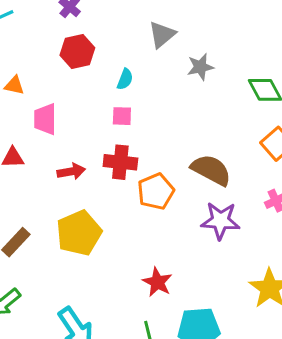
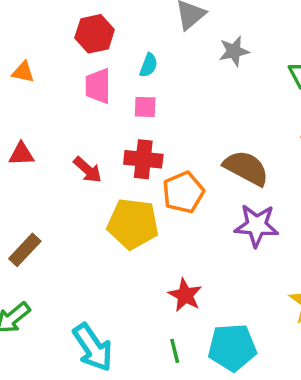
pink trapezoid: (45, 119) -> (98, 86), moved
red arrow: (71, 171) -> (88, 170), turned 52
yellow pentagon: (79, 233) -> (133, 224), moved, turned 30

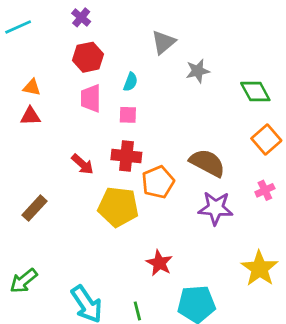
red triangle: (21, 154) -> (30, 116), moved
brown rectangle: (25, 250) -> (35, 208), moved
green line: (175, 351) -> (137, 311), moved

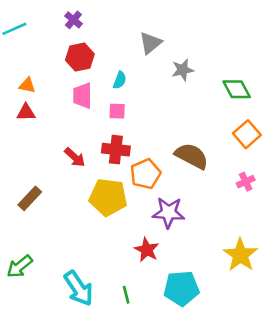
purple star: (216, 208) -> (169, 213), moved

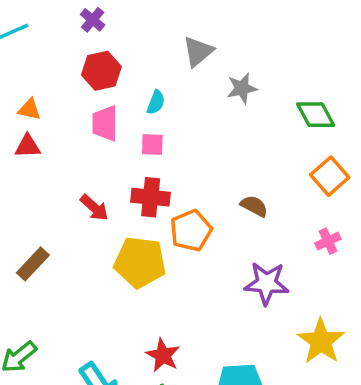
brown semicircle: (192, 156) -> (254, 206), size x0.6
purple star: (169, 213) -> (266, 283), moved
red star: (147, 250) -> (163, 355), moved

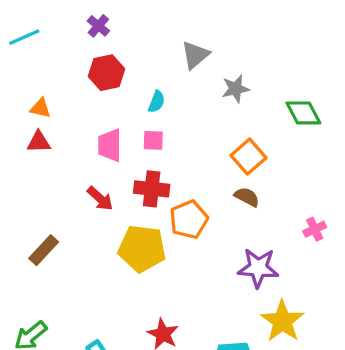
pink trapezoid: (105, 123) -> (110, 145), moved
orange square: (330, 176) -> (249, 157), moved
yellow star: (321, 341) -> (282, 321), moved

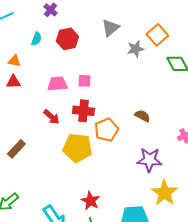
red hexagon: (106, 73) -> (67, 39), moved
cyan semicircle: (157, 102) -> (36, 39), moved
pink trapezoid: (110, 145) -> (57, 84), turned 85
orange square: (249, 157) -> (157, 35), moved

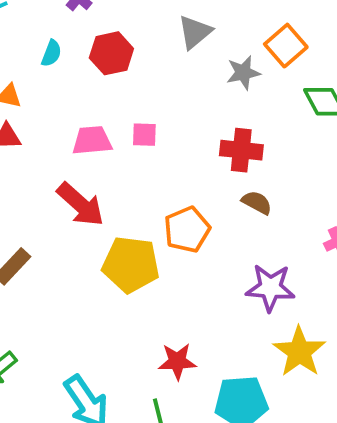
red cross: (83, 111) -> (241, 150), moved
red arrow: (51, 117) -> (80, 204), size x1.5
red star: (90, 201) -> (177, 361), moved, turned -30

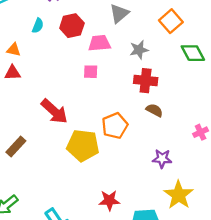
gray star: (243, 73) -> (139, 50), moved
pink trapezoid: (92, 140) -> (99, 43), moved
purple star: (270, 288) -> (162, 159), size x0.7

